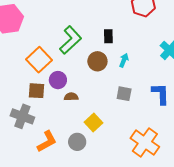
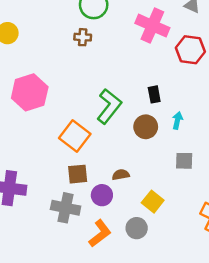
purple circle: (58, 80) -> (102, 195), moved

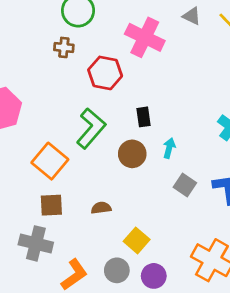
red hexagon: (190, 50) -> (105, 73), moved
gray square: (184, 161) -> (185, 185), moved, turned 30
purple circle: (102, 195) -> (154, 276), moved

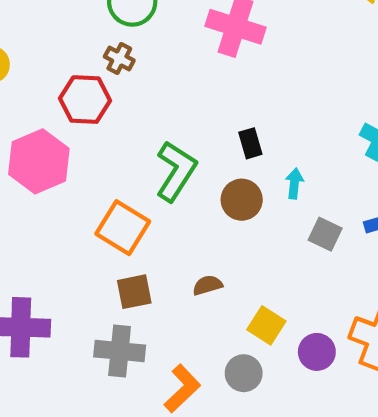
brown cross: (64, 47) -> (119, 59), turned 30
red hexagon: (105, 73) -> (85, 100), moved
purple circle: (154, 276) -> (317, 352), moved

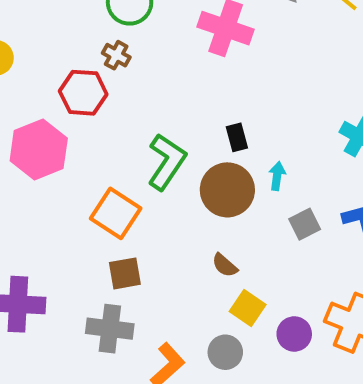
brown circle: (242, 200) -> (227, 190), size x1.4
gray square: (325, 234) -> (305, 224), turned 36
brown semicircle: (207, 285) -> (225, 265), moved, turned -124

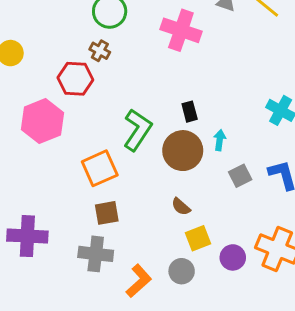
orange square: (116, 213) -> (100, 168), turned 33
yellow square: (248, 308) -> (198, 238), turned 35

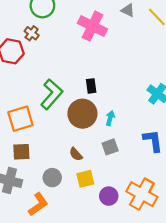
cyan arrow: (220, 140) -> (110, 118), moved
gray square: (240, 176) -> (110, 147), moved
gray circle: (182, 271) -> (52, 178), moved

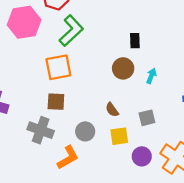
green L-shape: (52, 94) -> (71, 31), moved
brown circle: (82, 114) -> (123, 68), size x0.7
gray square: (110, 147) -> (147, 118), moved

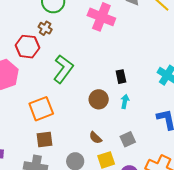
green L-shape: (71, 31) -> (63, 69), moved
black rectangle: (135, 41) -> (121, 77), moved

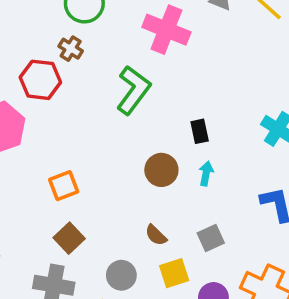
green L-shape: (63, 69) -> (133, 90), moved
orange square: (41, 109) -> (64, 186), size x0.7
brown square: (44, 140) -> (69, 238), turned -36

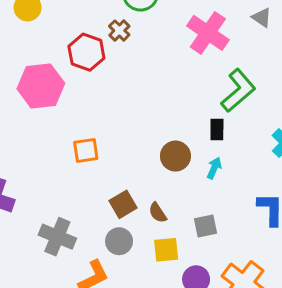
green L-shape: (133, 90) -> (238, 91), moved
brown square: (69, 238) -> (123, 204), moved

